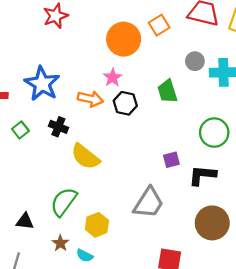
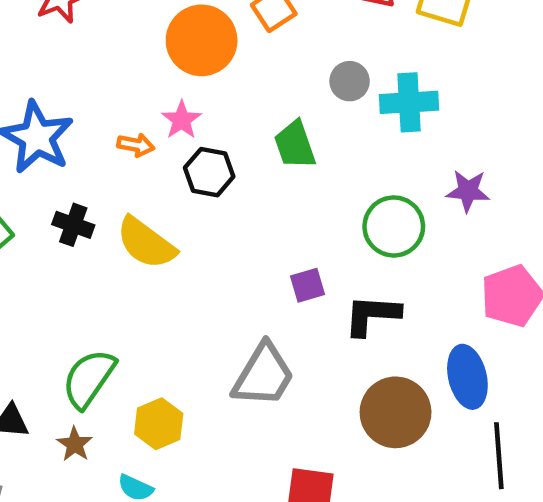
orange arrow: (90, 99) -> (136, 145), moved, size x0.7
yellow semicircle: (85, 157) -> (146, 243), moved
brown star: (60, 243) -> (75, 444), moved

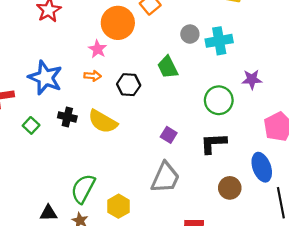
pink star: (181, 120) -> (98, 49), moved
purple square: (308, 285) -> (169, 135), moved, turned -35
brown circle: (396, 412) -> (230, 188), size x0.7

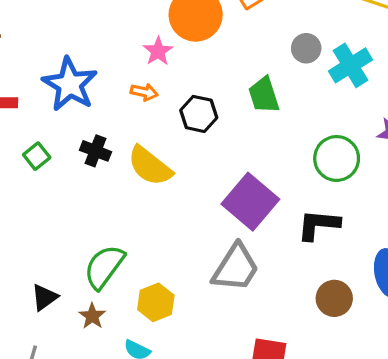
cyan cross: (219, 41) -> (351, 65), turned -30
purple square: (169, 135) -> (250, 202), size x2.0
black triangle: (48, 213) -> (44, 297), turned -42

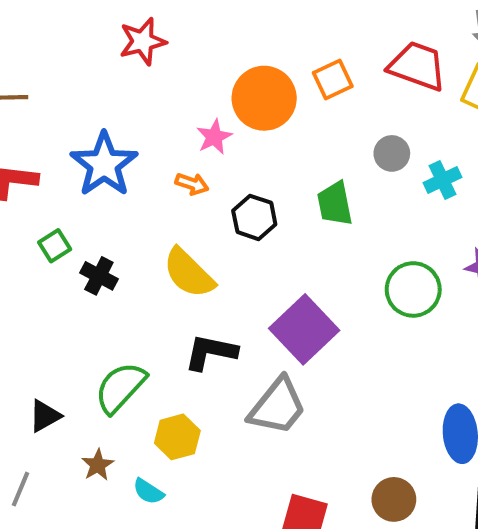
cyan cross: (351, 65) -> (443, 180), size x0.7
black cross: (95, 151) -> (99, 276), moved
black L-shape: (318, 225) -> (211, 352), moved
brown circle: (334, 298) -> (394, 499), moved
brown star: (92, 316) -> (98, 465), moved

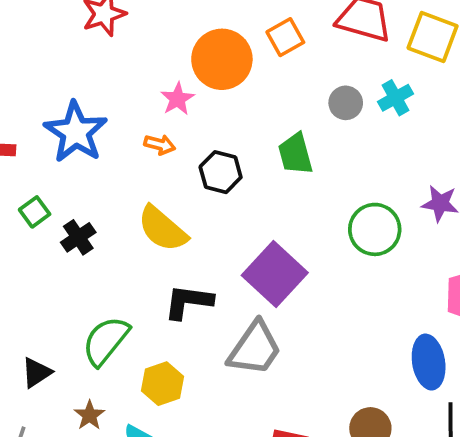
cyan cross: (443, 180) -> (395, 98), moved
black cross: (99, 276) -> (78, 237), turned 32

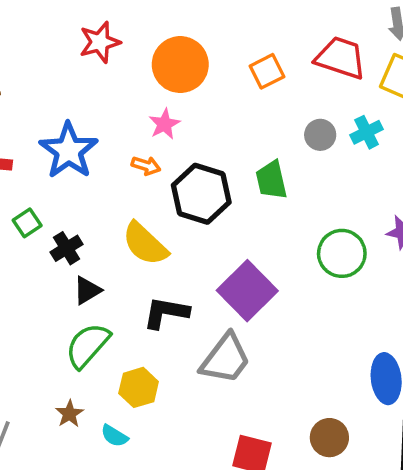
orange circle: (222, 59) -> (180, 65), moved
black hexagon: (221, 172) -> (201, 194), size x1.5
black triangle: (36, 373) -> (87, 290), moved

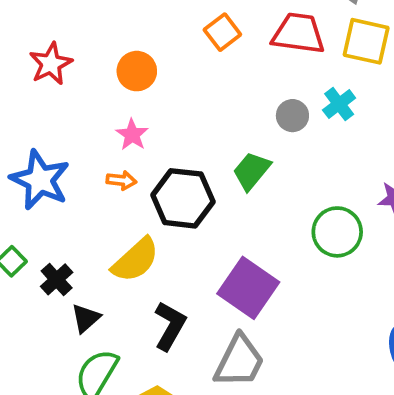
orange circle: (180, 65) -> (137, 71), size x0.7
orange square: (267, 71) -> (222, 32), moved
green trapezoid: (271, 180) -> (252, 171), turned 63
yellow semicircle: (145, 244) -> (135, 260), turned -75
black L-shape: (166, 313) -> (170, 326), turned 120

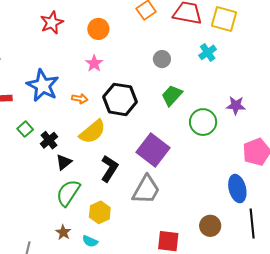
gray circle: (292, 116) -> (162, 59), moved
green trapezoid: (252, 171) -> (172, 95), moved
orange arrow: (121, 180) -> (80, 99), moved

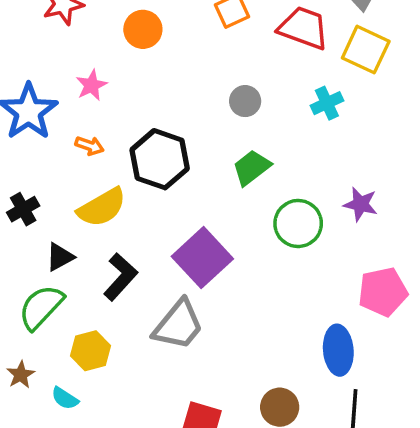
pink star: (94, 63) -> (91, 85), moved
black triangle: (64, 162) -> (60, 257), moved

